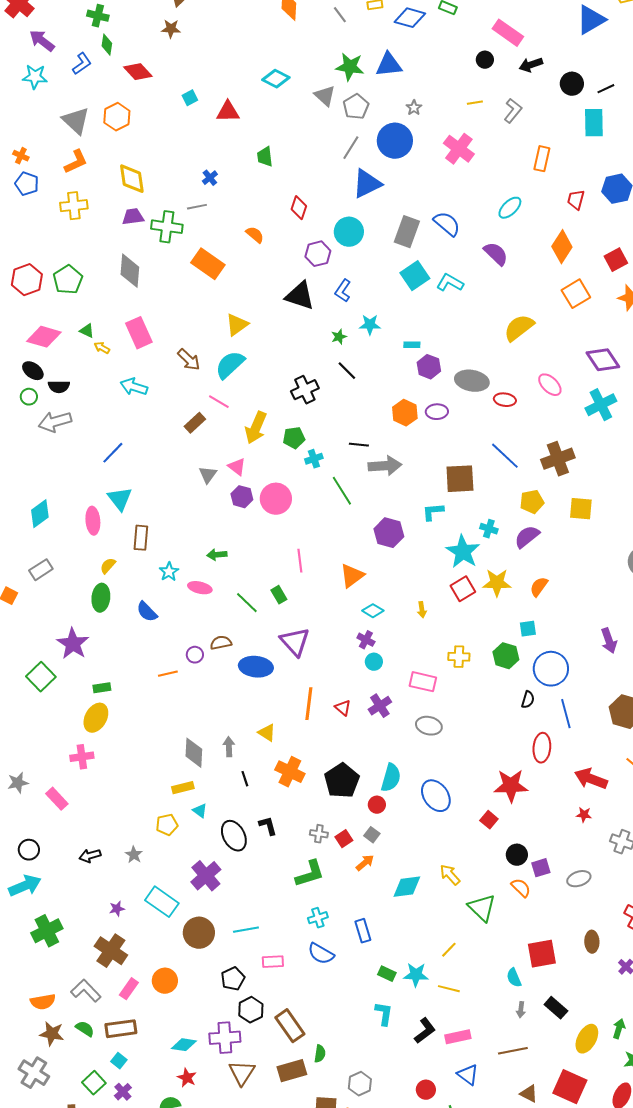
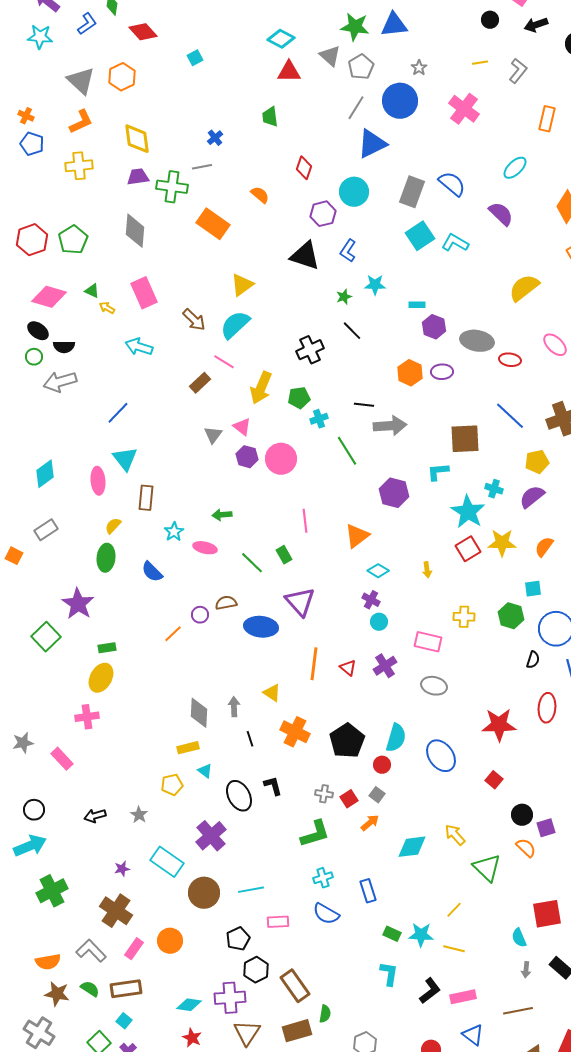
red triangle: (228, 112) -> (289, 72), moved
orange line: (168, 674) -> (173, 634), turned -30
red star: (511, 786) -> (499, 725), moved

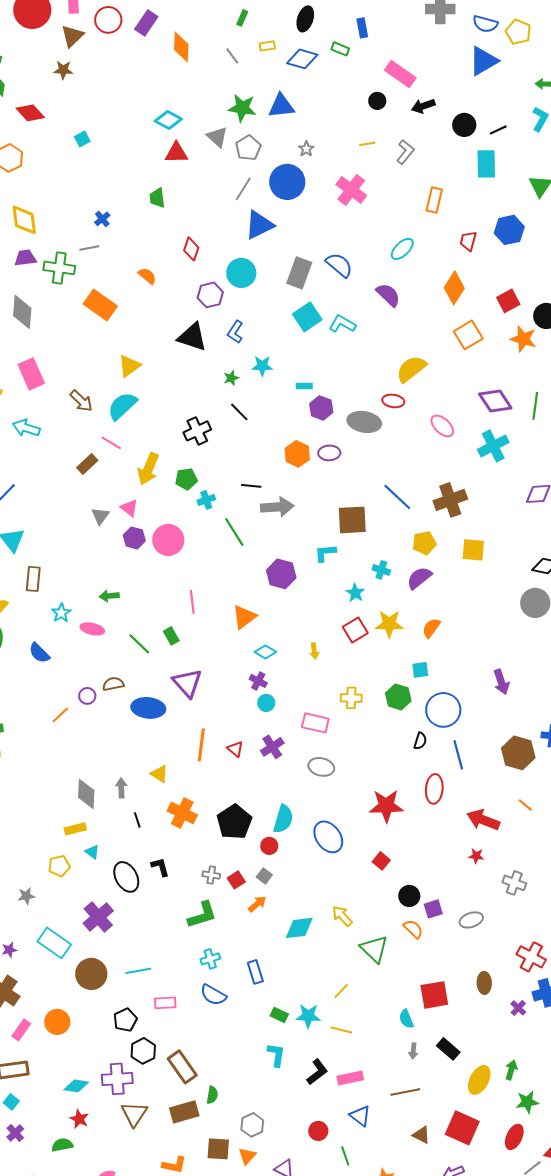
red ellipse: (510, 360) -> (393, 401), moved
cyan star: (468, 512) -> (355, 593), size x0.6
gray star: (139, 815) -> (26, 896), turned 30

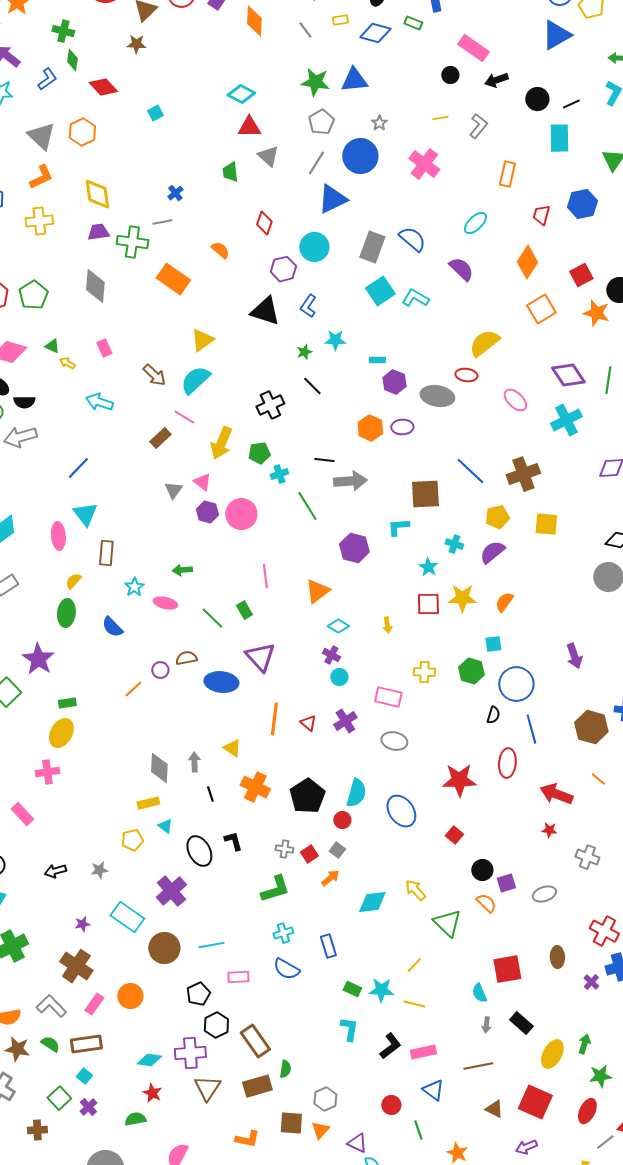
gray triangle: (217, 137) -> (268, 156), moved
pink rectangle: (31, 374) -> (104, 348), size x0.6
red square: (355, 630) -> (428, 604), turned 30

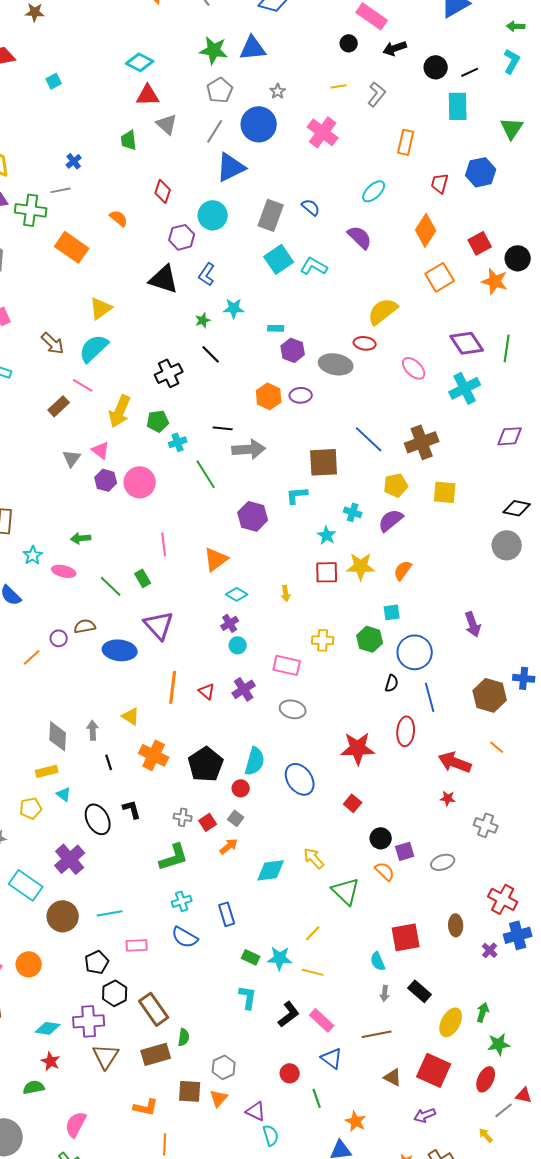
blue semicircle: (412, 239) -> (311, 207), size x0.7
purple cross: (331, 655) -> (230, 623), turned 30
pink rectangle: (423, 1052) -> (322, 1020), turned 55

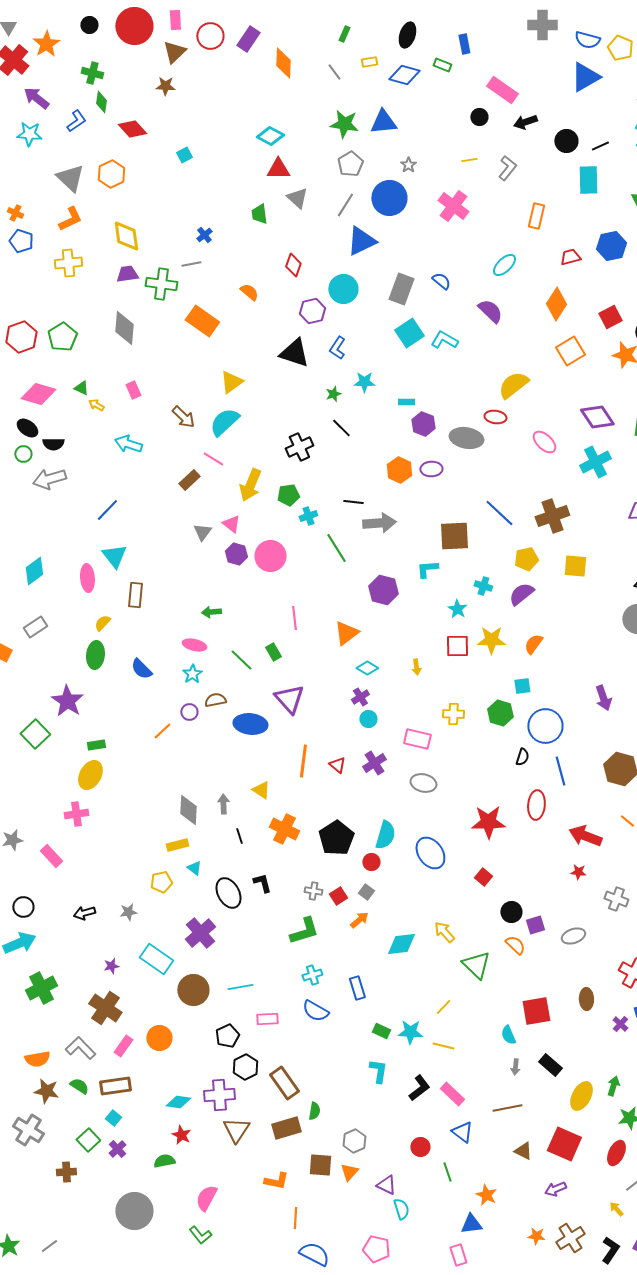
red trapezoid: (440, 183) -> (570, 257), turned 60
cyan star: (33, 555) -> (192, 674), moved

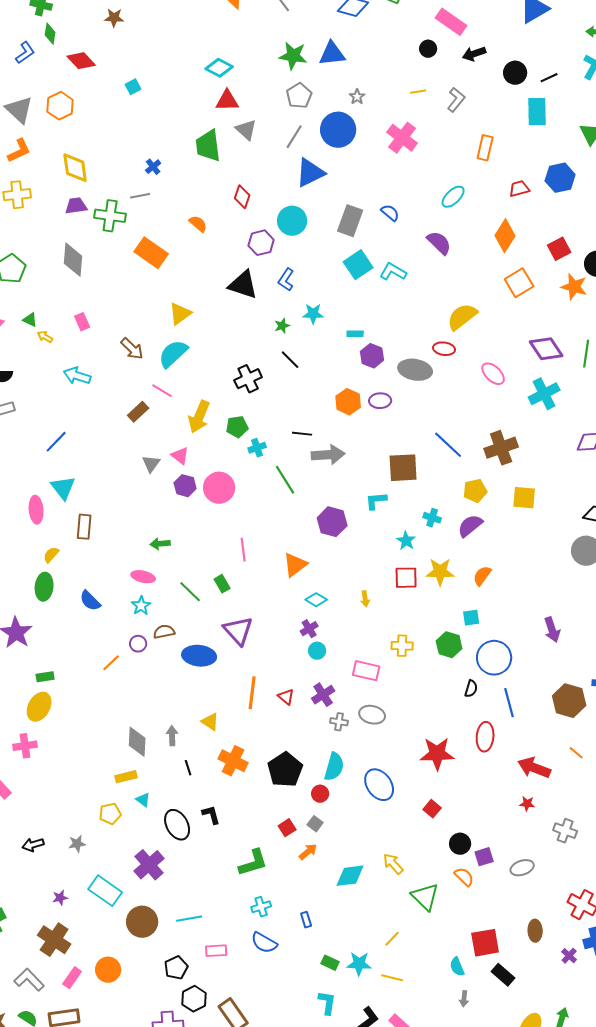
green trapezoid: (259, 214) -> (208, 146), size x1.6
gray cross: (313, 891) -> (339, 722), moved
blue rectangle: (357, 988) -> (306, 920), size x0.7
black rectangle: (550, 1065) -> (503, 975), moved

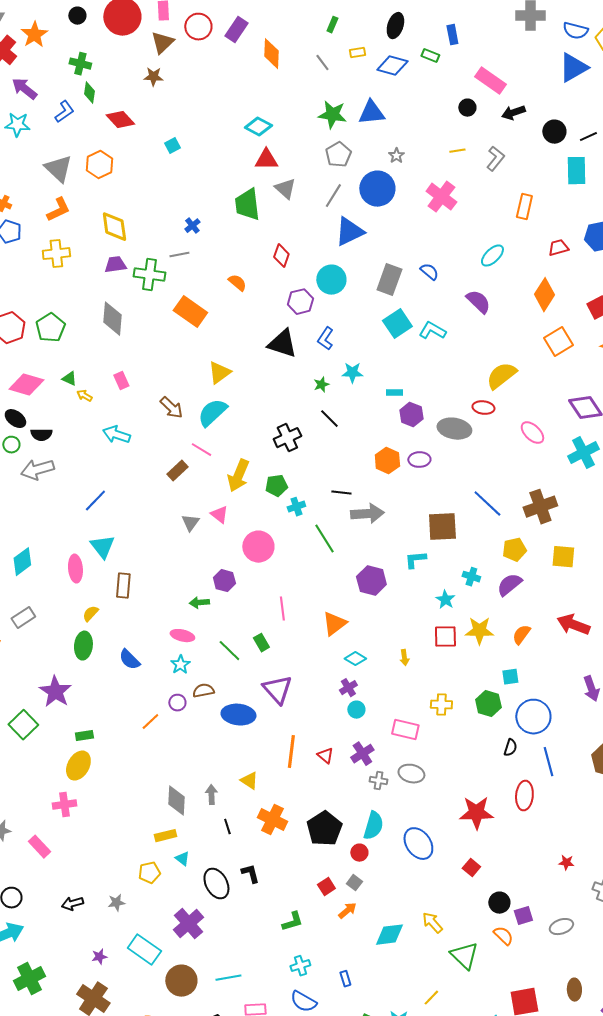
purple hexagon: (185, 486) -> (224, 581), moved
red arrow: (534, 768) -> (573, 625), moved
green L-shape: (253, 863) -> (292, 922), size x0.7

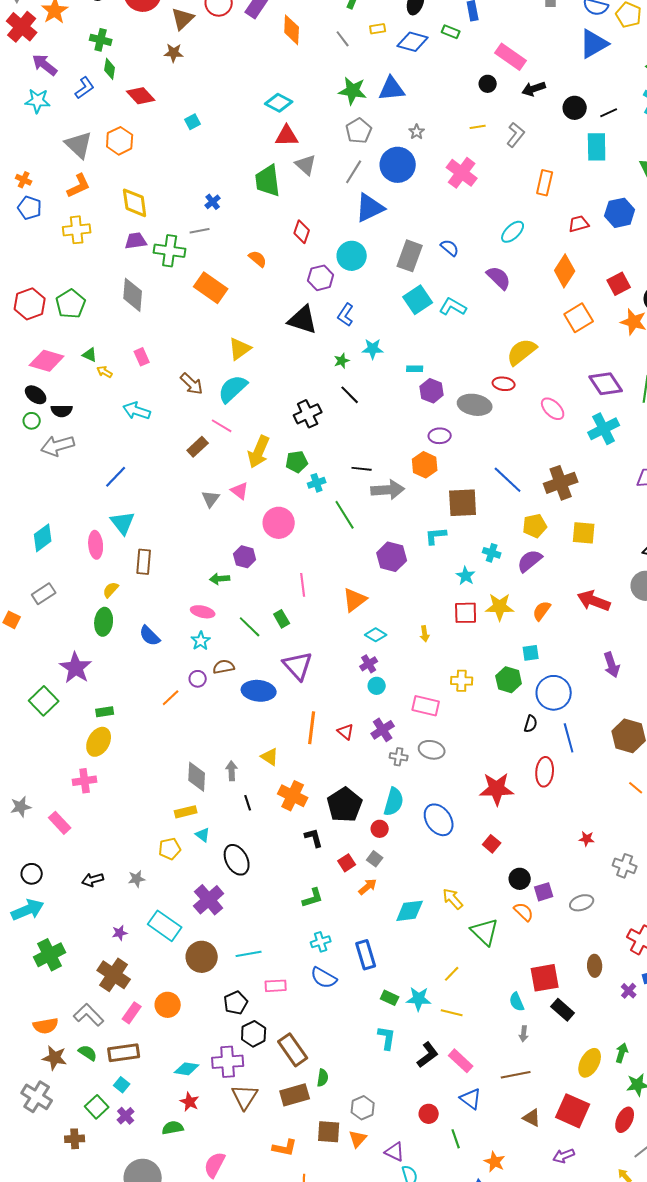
orange hexagon: (387, 461) -> (425, 465), moved
black L-shape: (250, 874) -> (314, 838), moved
blue rectangle: (345, 979) -> (366, 955), size x1.8

